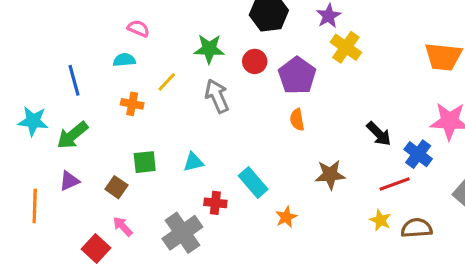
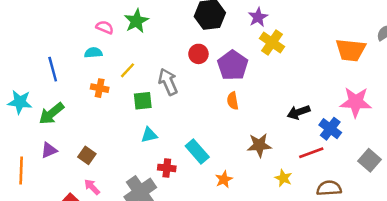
green star: (209, 49) -> (136, 21), moved, turned -30
black arrow: (379, 134) -> (299, 112), turned 115
green square: (145, 162) -> (143, 101), moved
yellow star: (380, 220) -> (283, 178), moved

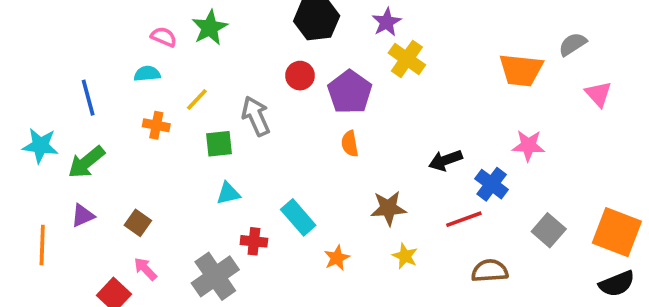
pink star: (356, 102) -> (528, 146), size x0.7
yellow star: (283, 178) -> (405, 256), moved

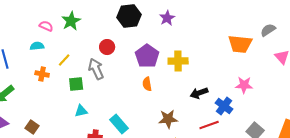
yellow cross: (407, 59) -> (178, 61), moved, turned -36
red circle: (300, 76) -> (107, 47), moved

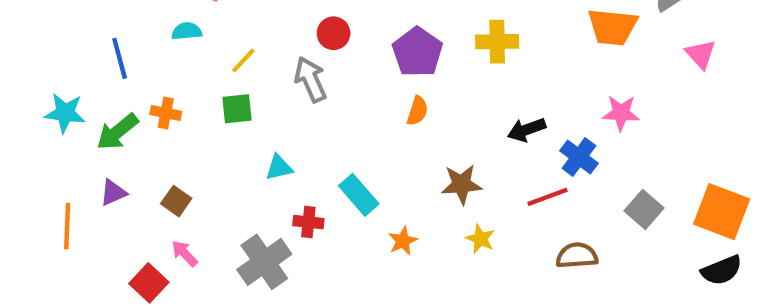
yellow cross: (178, 61) -> (497, 42), moved
orange cross: (42, 74) -> (166, 113), moved
green square: (76, 84) -> (237, 109), moved
orange semicircle: (147, 84) -> (417, 111), turned -152

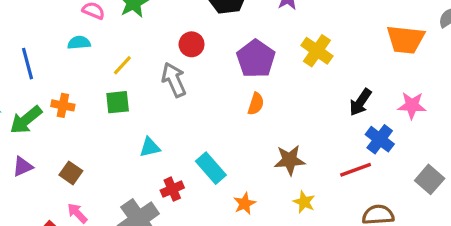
yellow cross: (497, 42) -> (317, 51), turned 36
black arrow: (527, 130) -> (360, 102), moved, turned -36
red cross: (308, 222) -> (172, 189), turned -30

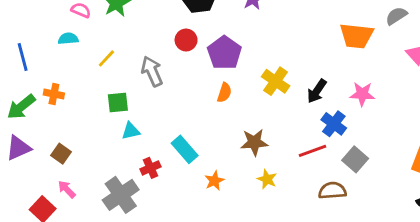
red circle: (192, 44) -> (186, 40), moved
yellow cross: (317, 51) -> (276, 81), moved
green square: (118, 102) -> (118, 103), moved
purple triangle: (23, 167) -> (18, 148), size x1.4
gray square: (430, 179) -> (355, 159), moved

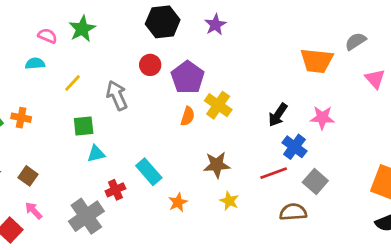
yellow cross: (276, 81) -> (218, 105), moved

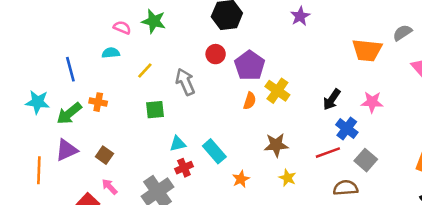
purple star: (215, 25) -> (300, 16), moved
green star: (82, 29) -> (154, 21), turned -30
cyan triangle: (96, 154) -> (178, 144), moved

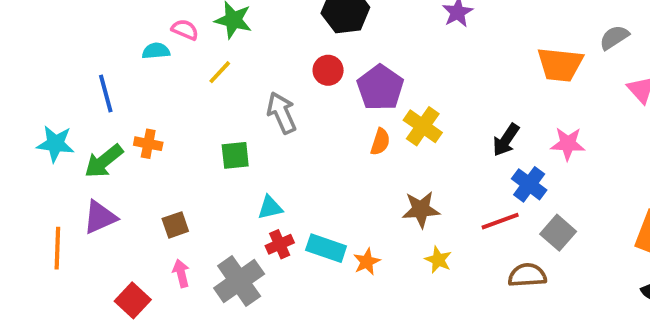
cyan semicircle: (111, 53) -> (156, 51), moved
yellow line: (145, 70) -> (220, 72), moved
cyan rectangle: (214, 151) -> (326, 248), moved, turned -30
brown square: (104, 155) -> (175, 225), moved, turned 36
pink arrow: (110, 187) -> (181, 273), moved, turned 30

